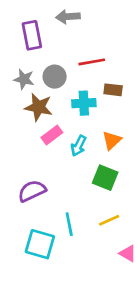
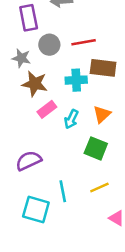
gray circle: (55, 77) -> (49, 45), moved
brown rectangle: (113, 90) -> (103, 68), size x1.5

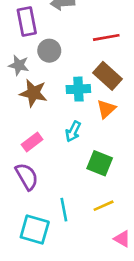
red line: (84, 42) -> (106, 37), moved
brown rectangle: (103, 68) -> (108, 76), turned 35
pink rectangle: (47, 109) -> (32, 142), moved
orange triangle: (102, 114) -> (106, 109), moved
purple semicircle: (29, 161) -> (27, 177), turned 85

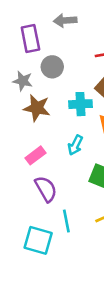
purple semicircle: (27, 177) -> (46, 189), moved

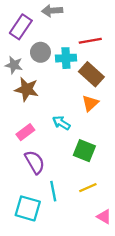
purple rectangle: (30, 39) -> (21, 27), turned 45
cyan cross: (80, 104) -> (66, 58), moved
cyan arrow: (75, 145) -> (61, 123), turned 96

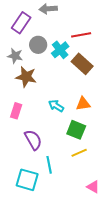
cyan cross: (66, 58) -> (60, 50), turned -36
orange triangle: (90, 103) -> (83, 104), moved, turned 35
pink rectangle: (25, 132) -> (16, 111), moved, turned -35
yellow line: (88, 188) -> (79, 153), moved

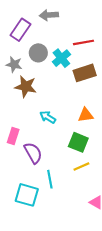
brown rectangle: (82, 64) -> (85, 73), turned -60
cyan arrow: (56, 106) -> (48, 117), moved
pink rectangle: (16, 111) -> (13, 136), moved

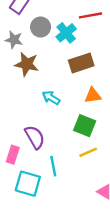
brown rectangle: (85, 73) -> (81, 63), moved
pink rectangle: (13, 136) -> (13, 155), moved

